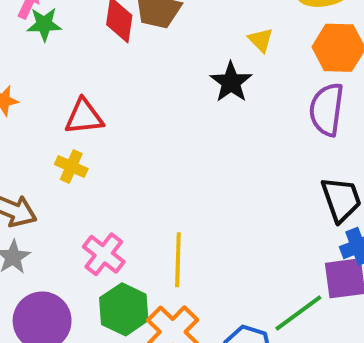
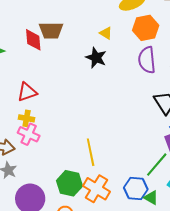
pink cross: (104, 254) -> (29, 134), moved

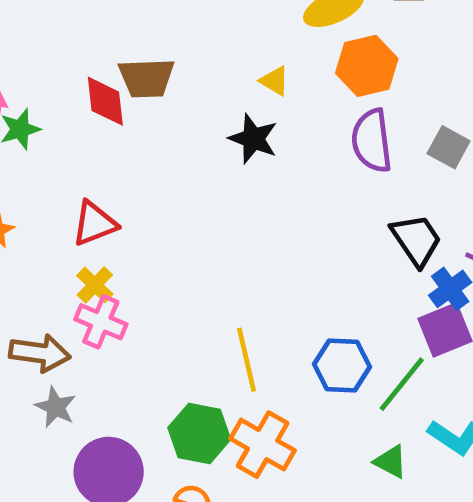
yellow cross: (27, 118) -> (95, 285), turned 35
blue hexagon: (136, 189) -> (342, 365), moved

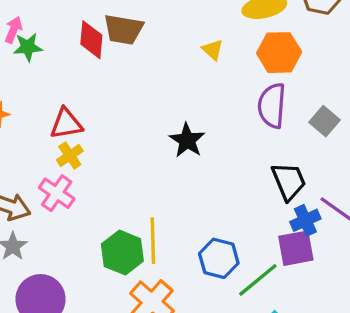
black star: (253, 139) -> (187, 140), moved
yellow cross: (95, 285) -> (70, 155), moved
green hexagon: (199, 433) -> (122, 253), moved

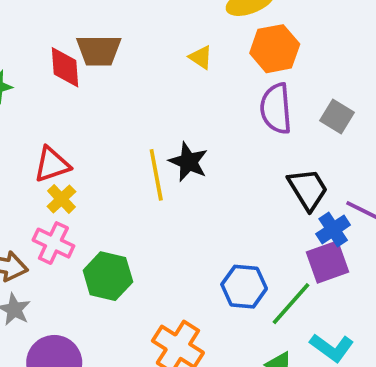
yellow line: (153, 241) -> (156, 175), moved
green hexagon: (122, 253) -> (108, 276), moved

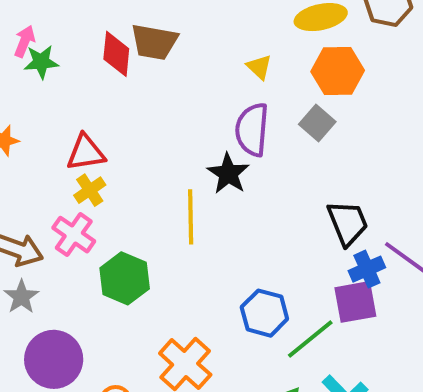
purple semicircle: (276, 109) -> (252, 130), moved
gray square: (337, 116) -> (317, 123), moved
yellow line: (156, 175) -> (191, 217), moved

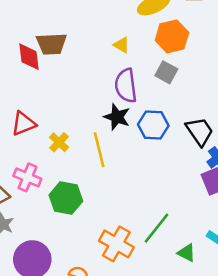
yellow cross: (90, 190) -> (59, 142), moved
blue hexagon: (264, 313) -> (153, 125), moved
green line: (310, 339) -> (156, 228), moved

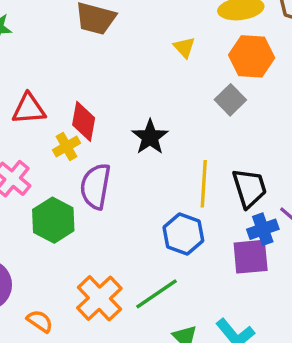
red diamond: (29, 57) -> (84, 121), moved
purple semicircle: (126, 86) -> (95, 186), moved
blue hexagon: (153, 125) -> (183, 234), moved
yellow line: (99, 150) -> (204, 184), moved

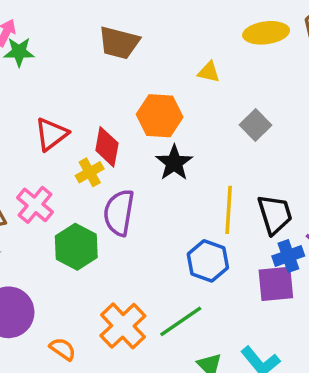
yellow triangle: (184, 47) -> (209, 72), turned -35
orange hexagon: (252, 56) -> (160, 116), moved
red triangle: (29, 109) -> (51, 134), turned -33

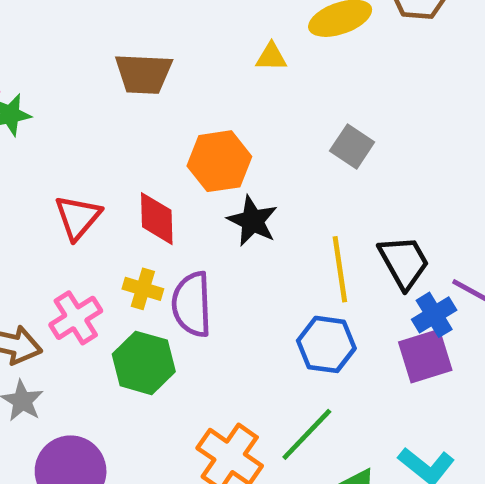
yellow triangle: (209, 72) -> (271, 57), moved
yellow cross: (90, 172) -> (143, 289), moved, turned -32
pink cross: (35, 205) -> (76, 318), turned 30

